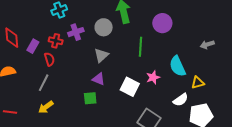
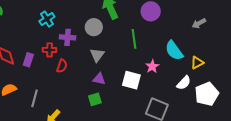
purple cross: (76, 32) -> (68, 37), turned 35
red semicircle: (49, 59) -> (62, 66), moved, turned 48
gray line: (44, 83) -> (35, 98), moved

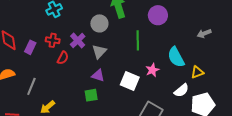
purple cross: (68, 37) -> (78, 40), moved, turned 35

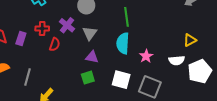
cyan semicircle: (176, 57) -> (123, 43), moved, turned 40
pink star: (152, 70) -> (146, 56), moved
white square: (130, 81) -> (121, 80), moved
white semicircle: (181, 90) -> (177, 60), turned 42

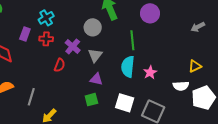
red cross: (42, 28) -> (46, 39), moved
purple rectangle: (21, 38) -> (25, 34), moved
pink star: (146, 56) -> (150, 72), moved

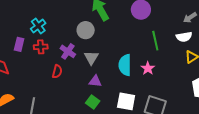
green line: (132, 40) -> (155, 41), moved
white semicircle: (181, 86) -> (184, 37), moved
green square: (91, 100) -> (93, 102), turned -32

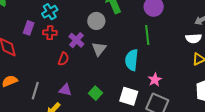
green line: (155, 41) -> (147, 35), moved
pink star: (148, 68) -> (155, 80), moved
purple triangle: (95, 81) -> (65, 90), moved

